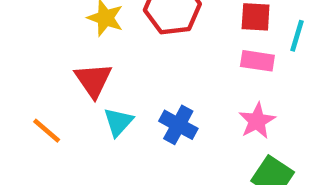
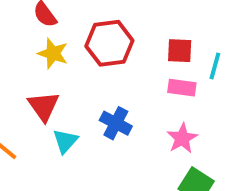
blue cross: (178, 125) -> (116, 123), moved

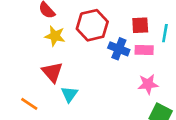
blue cross: (116, 123) -> (119, 49), moved
pink star: (182, 138) -> (148, 84), turned 30

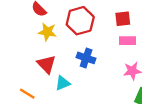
blue cross: (119, 49) -> (86, 58), moved
cyan triangle: (69, 94) -> (63, 83), turned 35

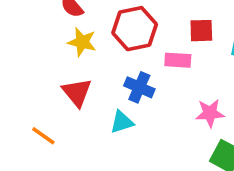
pink rectangle: (127, 41) -> (178, 60), moved
cyan triangle: (63, 83) -> (122, 122), moved

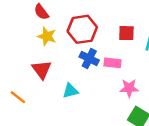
pink rectangle: (178, 60) -> (113, 63), moved
blue cross: (139, 87) -> (89, 58), moved

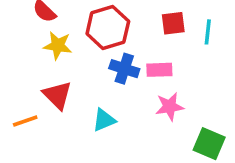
pink star: (129, 88) -> (170, 107), moved
orange line: (18, 97) -> (25, 121), moved, turned -49

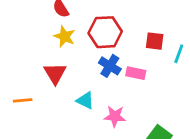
pink star: (170, 107) -> (115, 116), moved
cyan triangle: (104, 120) -> (85, 100), turned 36
orange line: (25, 121) -> (23, 100), moved

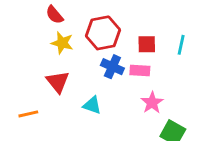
red square: (155, 41) -> (147, 44), moved
pink star: (115, 116) -> (152, 103), moved, turned -30

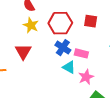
red square: (147, 44) -> (91, 21), moved
cyan triangle: (92, 105) -> (69, 67), moved

